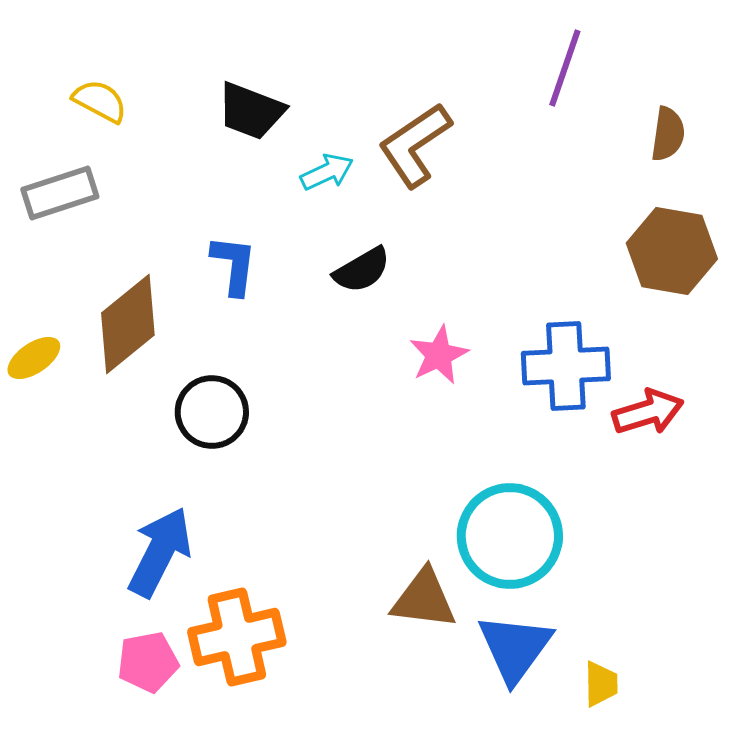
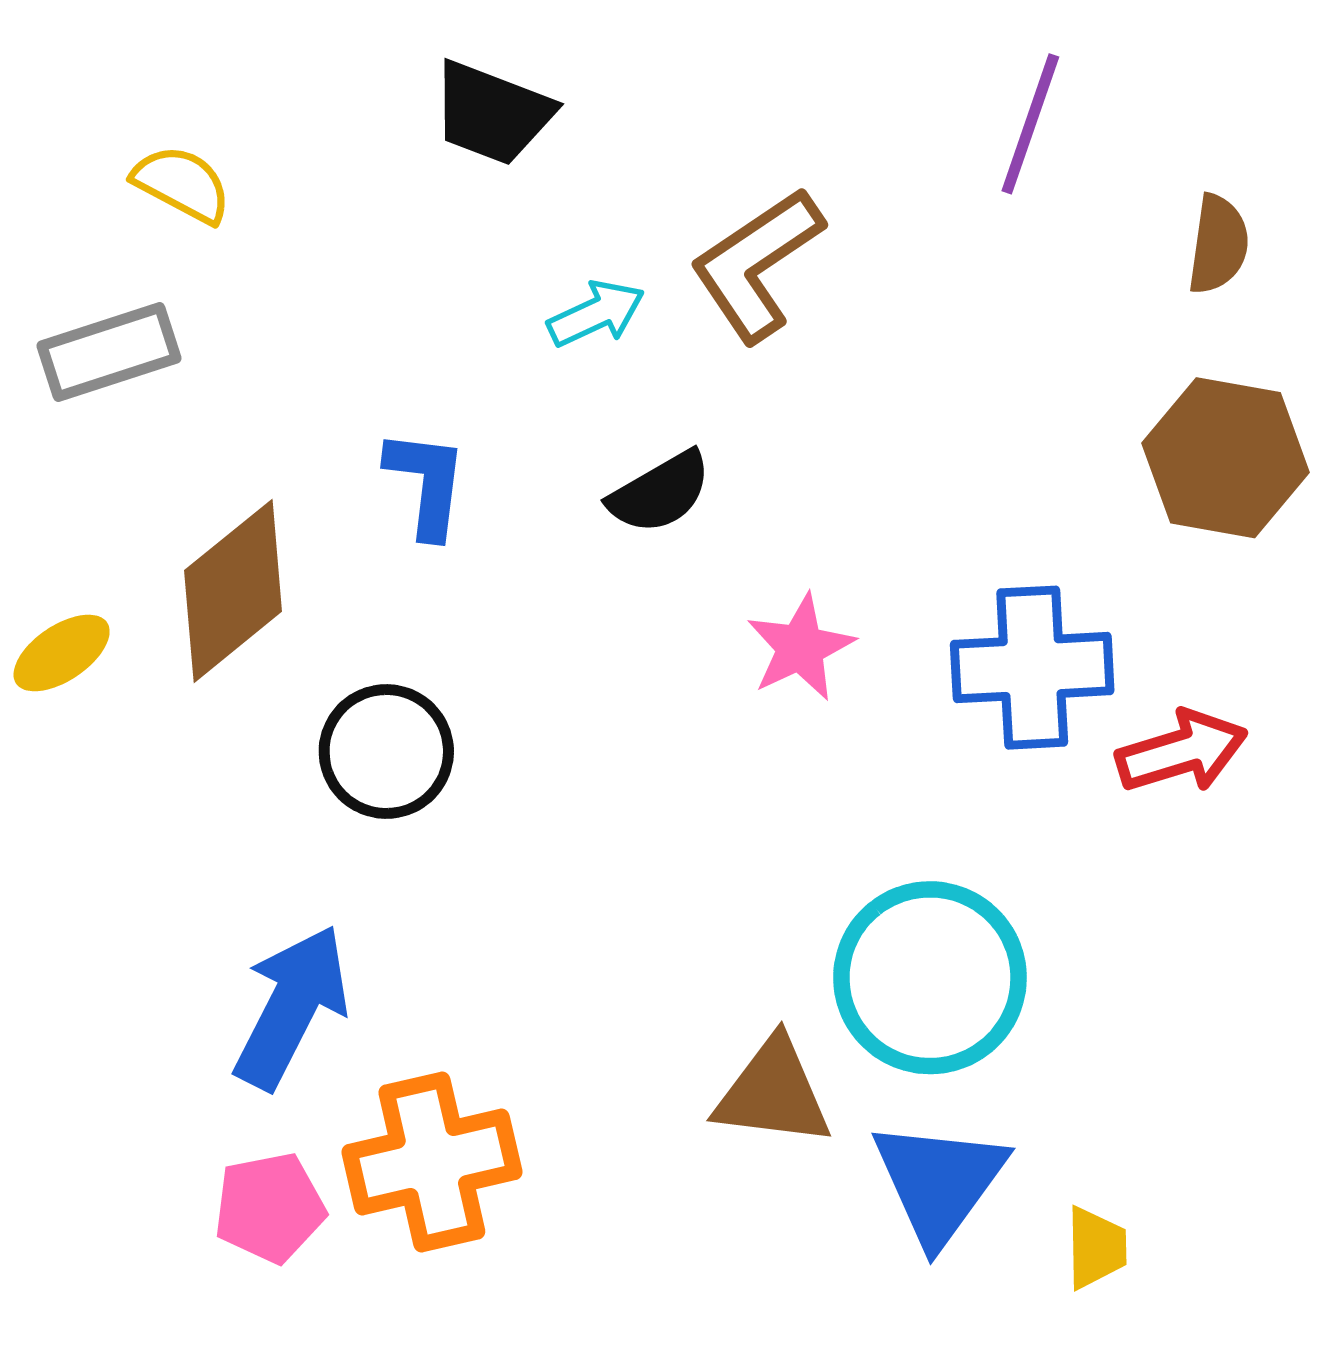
black trapezoid: (251, 111) -> (492, 113), moved

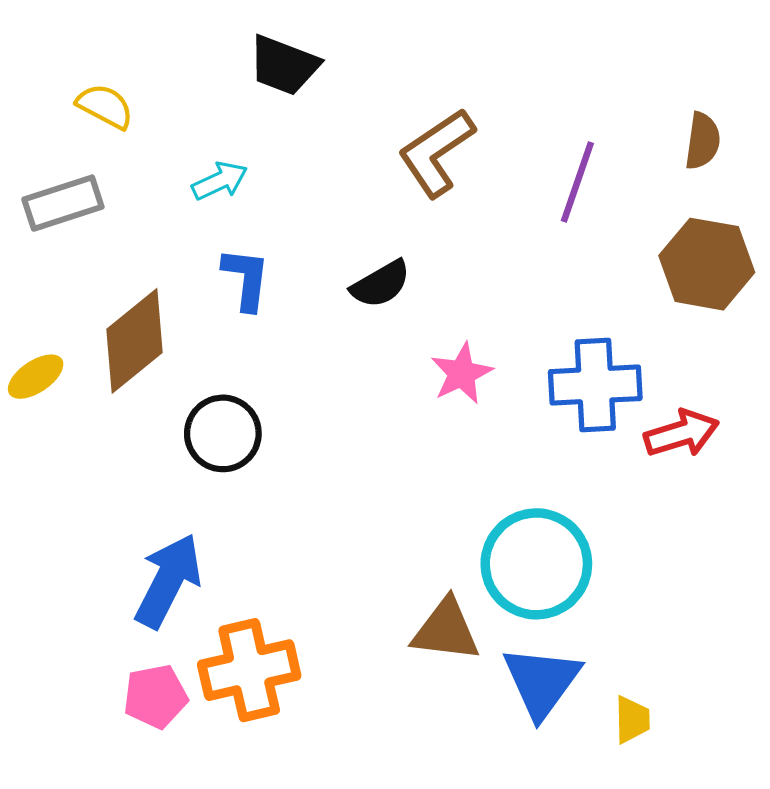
purple line: (1030, 124) -> (577, 182), moved
cyan arrow: (596, 314) -> (220, 181), moved

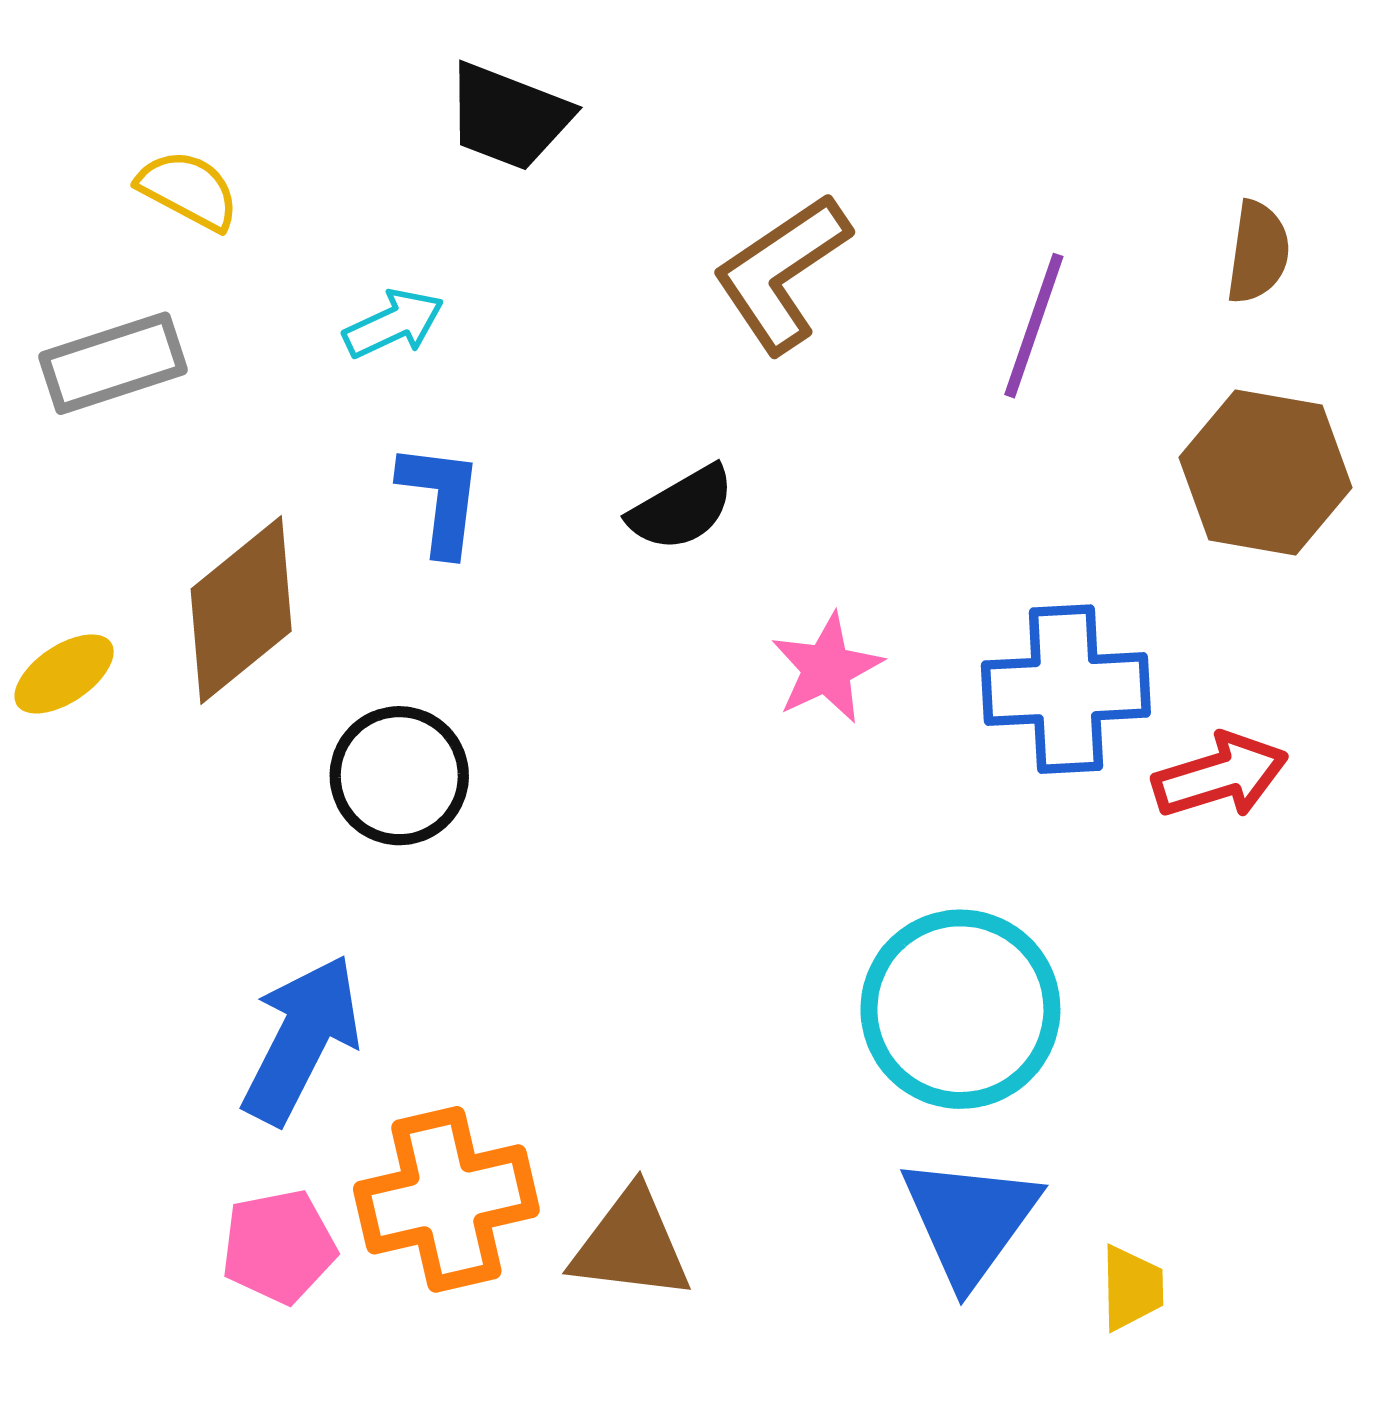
brown triangle: (446, 630) -> (631, 1245), moved

